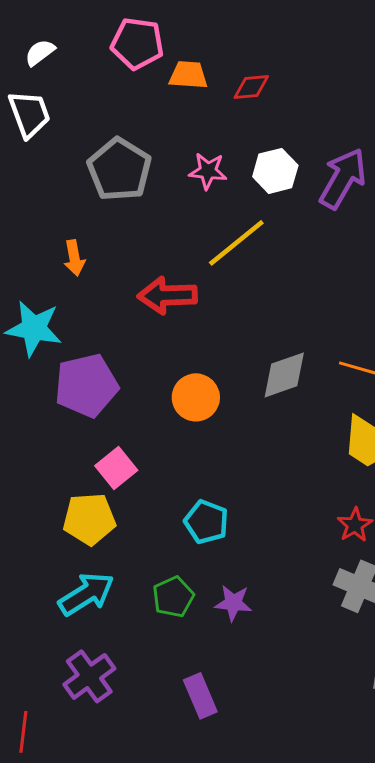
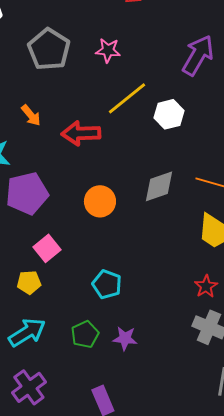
white hexagon: (275, 171) -> (169, 114), moved
orange arrow: (74, 258) -> (31, 115), moved, turned -30
yellow pentagon: (89, 519) -> (29, 282), size x0.7

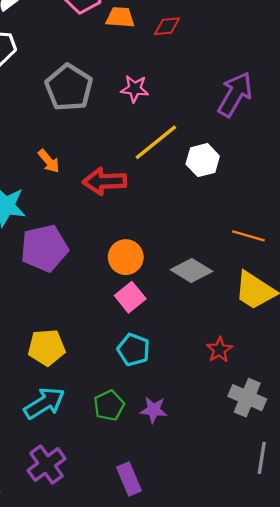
gray diamond: (159, 186) -> (192, 270), moved, turned 51
pink square: (47, 248) -> (130, 297), moved
yellow pentagon: (29, 282) -> (47, 347), size x1.4
red star: (206, 286) -> (219, 350), moved

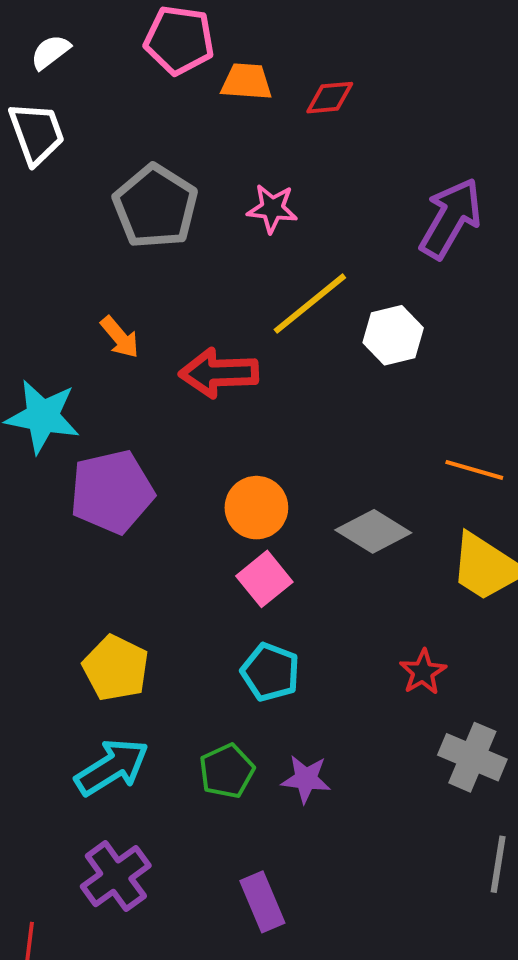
yellow pentagon: (47, 347) -> (116, 668), turned 30

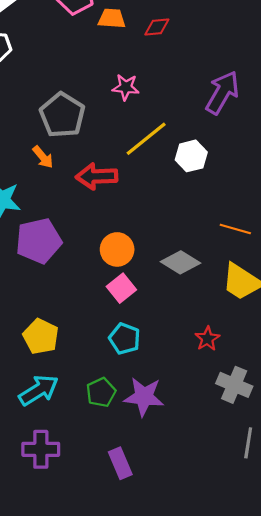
gray pentagon: (155, 206) -> (62, 115), moved
purple star: (306, 779) -> (144, 397), size x1.5
purple cross: (116, 876) -> (41, 449), turned 36

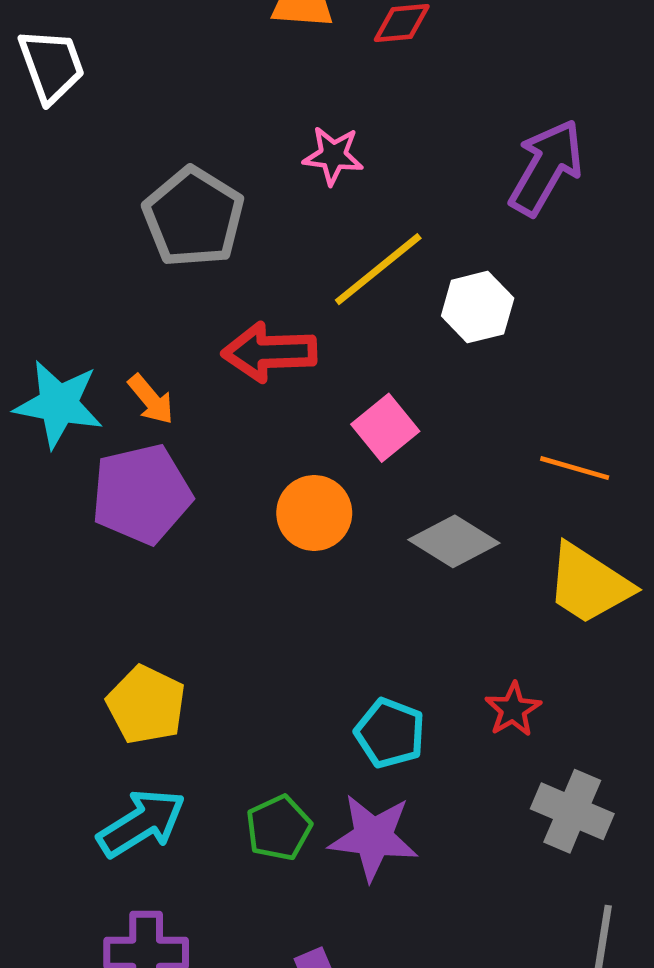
orange arrow: (43, 157) -> (151, 399), moved
pink square: (121, 288) -> (385, 428), moved
cyan pentagon: (125, 339) -> (390, 733), moved

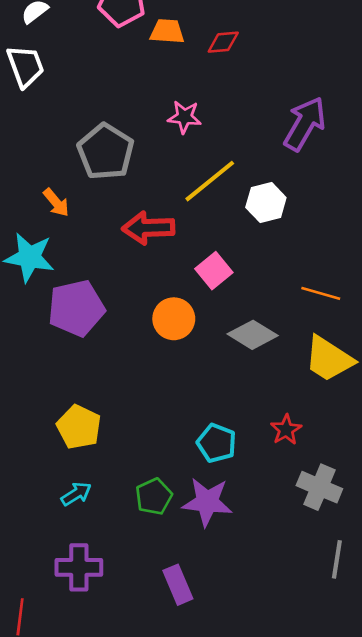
orange arrow: (151, 399) -> (56, 202), moved
cyan arrow: (141, 823) -> (76, 494), size x0.6

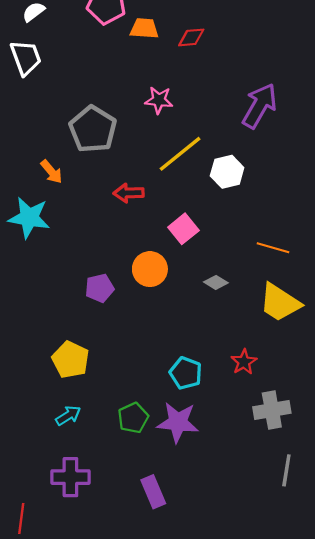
red arrow: (148, 228) -> (129, 193), size x0.7
purple pentagon: (76, 308) -> (100, 288), moved, size x0.6
gray diamond: (253, 335) -> (216, 282), size x0.6
gray cross: (319, 487) -> (272, 410), turned -33

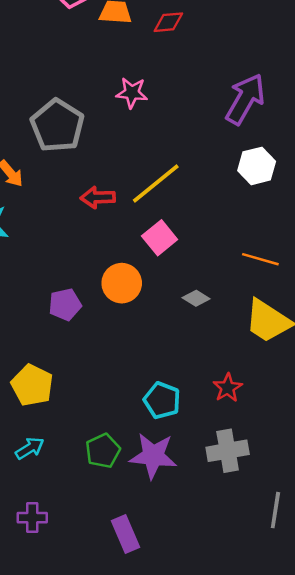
yellow line: (180, 154) -> (156, 184), moved
white hexagon: (227, 172) -> (257, 166), moved
gray cross: (272, 410) -> (228, 451), moved
purple cross: (70, 477) -> (32, 518), size x0.7

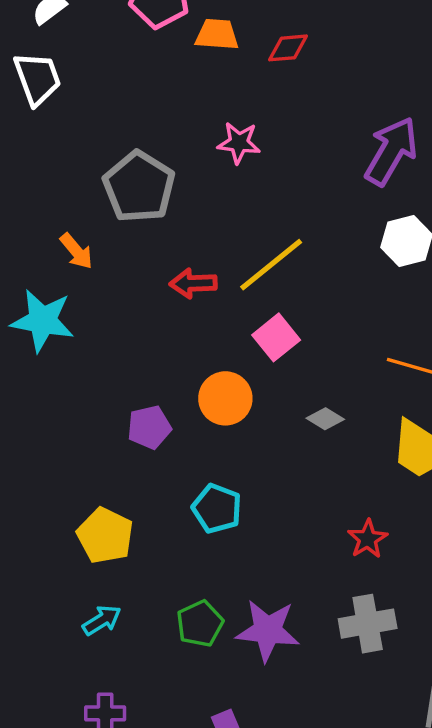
cyan pentagon: (162, 400) -> (217, 508), moved

